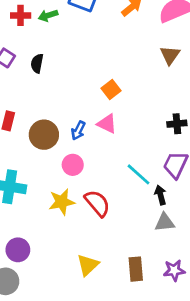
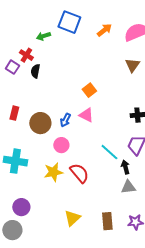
red cross: (21, 15) -> (26, 55), moved, turned 32

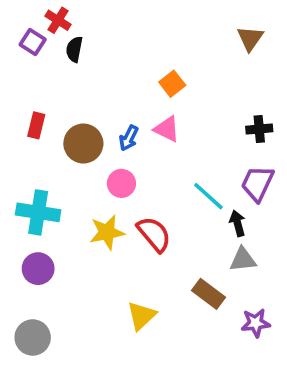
purple circle: (21, 207) -> (38, 269), moved
brown rectangle: (107, 221) -> (208, 294), moved, turned -48

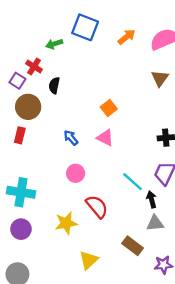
black semicircle: (74, 49) -> (54, 85), moved
blue arrow: (129, 138) -> (71, 138), moved, turned 112
brown circle: (83, 144) -> (28, 107), moved
yellow star: (107, 232) -> (66, 223), moved

